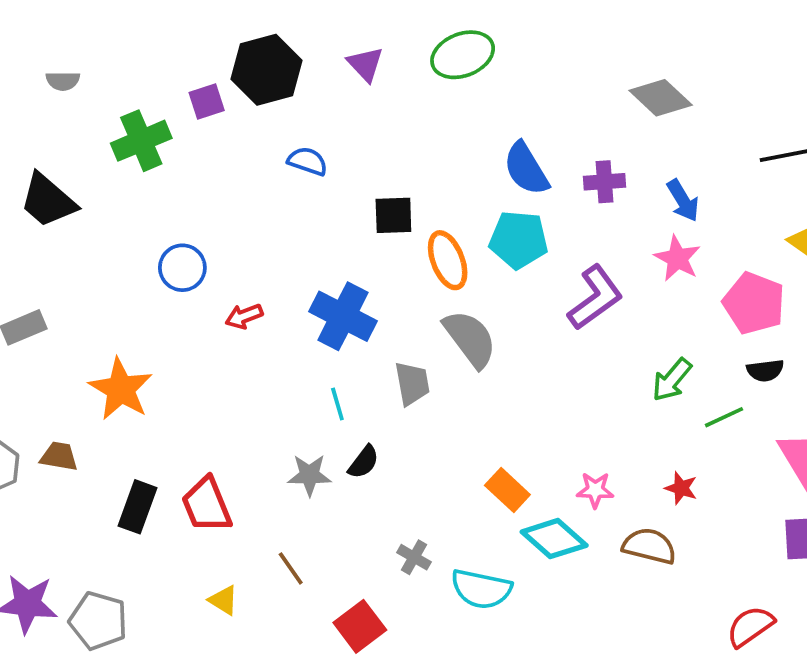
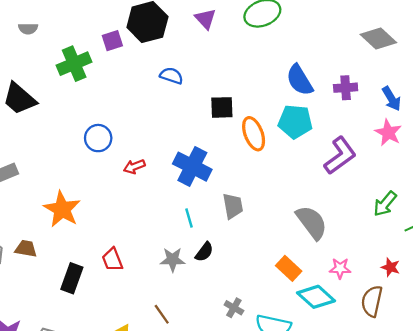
gray semicircle: (470, 339) -> (312, 222), moved
red trapezoid: (207, 505) -> (112, 260), moved, size x0.7
brown semicircle: (649, 546) -> (372, 301), turned -92

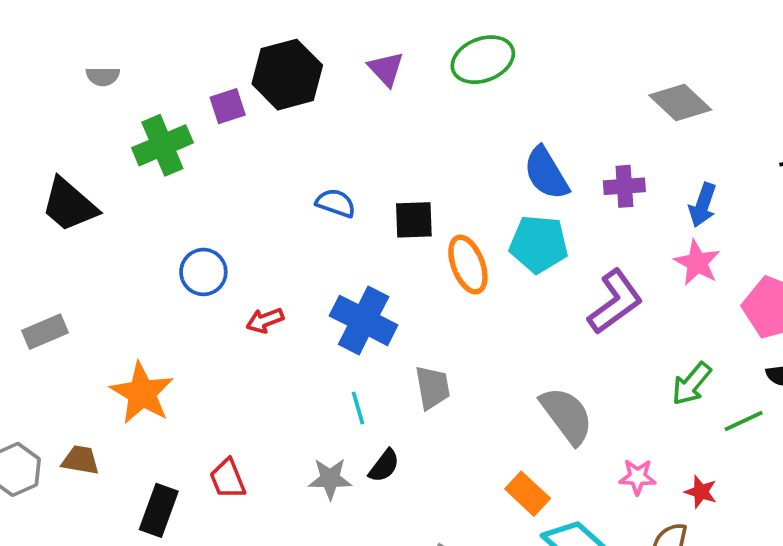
gray semicircle: (28, 29) -> (103, 76), moved
blue semicircle: (171, 76) -> (336, 203), moved
blue arrow: (392, 99) -> (703, 205), turned 50
pink star: (340, 268) -> (637, 477), moved

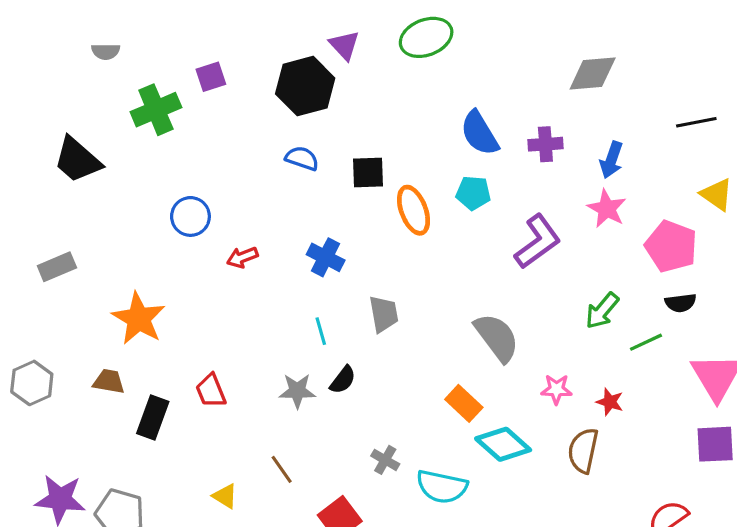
black hexagon: (287, 75) -> (305, 86), moved
gray diamond: (680, 102) -> (593, 74), turned -48
cyan pentagon: (539, 244) -> (473, 193), size x0.7
blue cross: (364, 320) -> (326, 257), size x0.7
brown trapezoid: (80, 460) -> (109, 381), moved

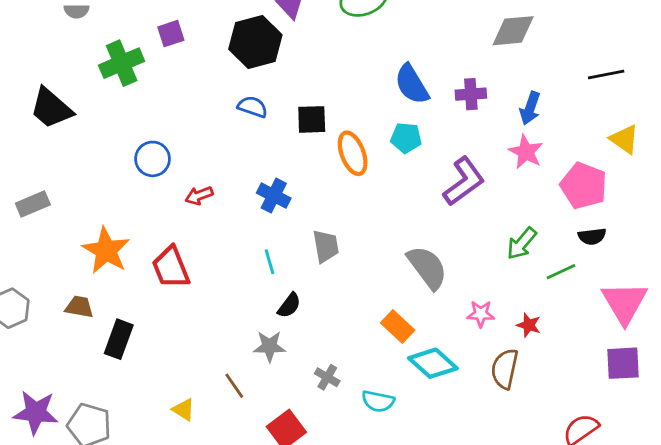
red trapezoid: (211, 391) -> (171, 267), moved, size x1.4
gray star: (297, 391) -> (269, 346), moved
cyan semicircle: (442, 487) -> (378, 401), size x0.7

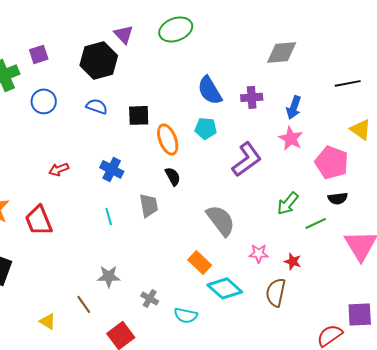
blue circle: (153, 159) -> (44, 101), moved
black semicircle: (289, 305) -> (173, 176), moved, turned -66
purple square: (623, 363) -> (360, 314), moved

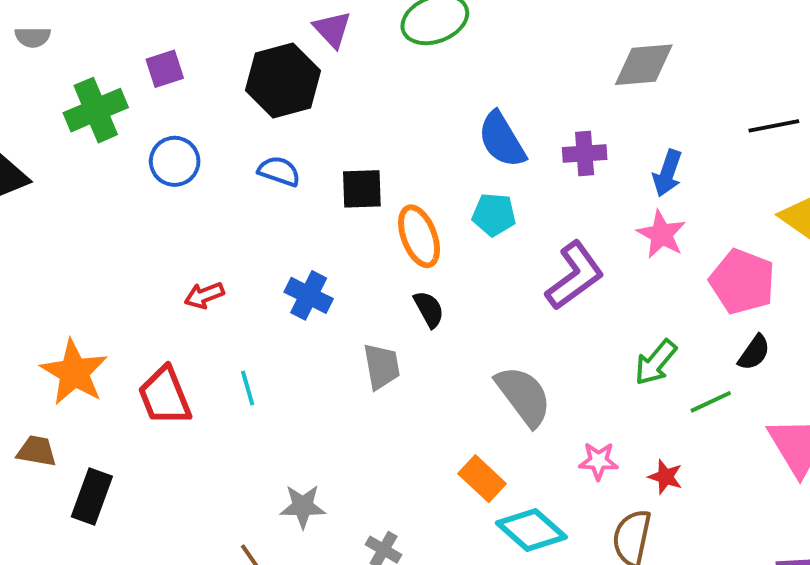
black semicircle: (338, 198) -> (754, 353), turned -48
cyan line: (109, 216) -> (248, 388), moved

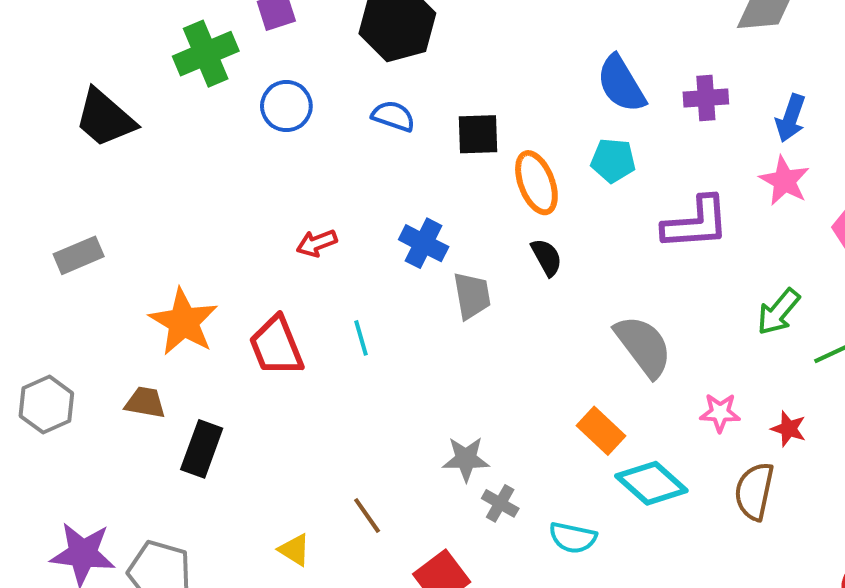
purple L-shape: (575, 276) -> (696, 223), turned 32
gray trapezoid: (382, 366) -> (472, 296), moved
gray star: (303, 506) -> (466, 459), moved

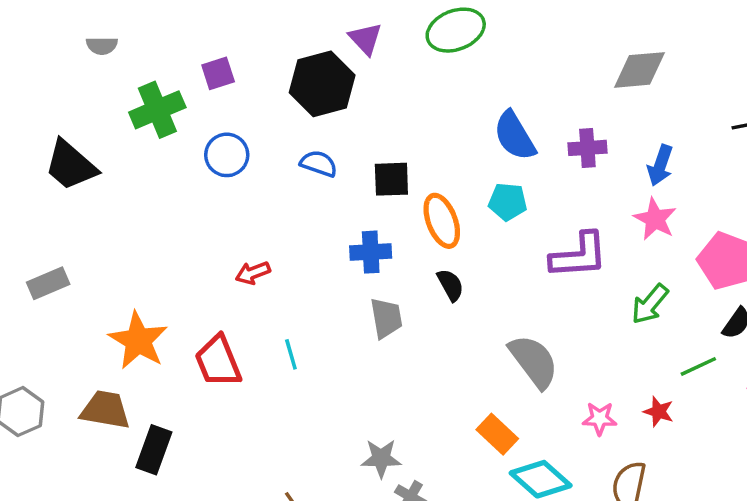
blue cross: (424, 243) -> (371, 252), moved, turned -30
green arrow: (778, 312) -> (650, 304), moved
brown trapezoid: (145, 403) -> (105, 410), size x1.4
red star: (789, 429) -> (659, 412), moved

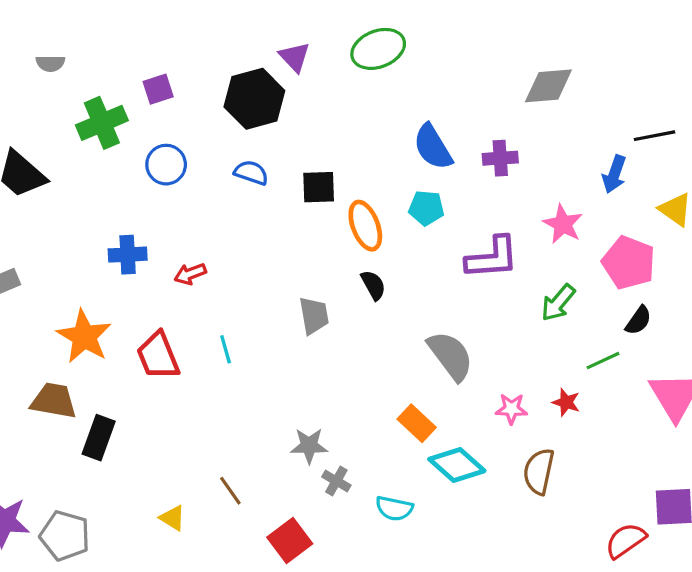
blue arrow: (660, 165) -> (614, 174), moved
blue cross: (371, 252) -> (128, 255), moved

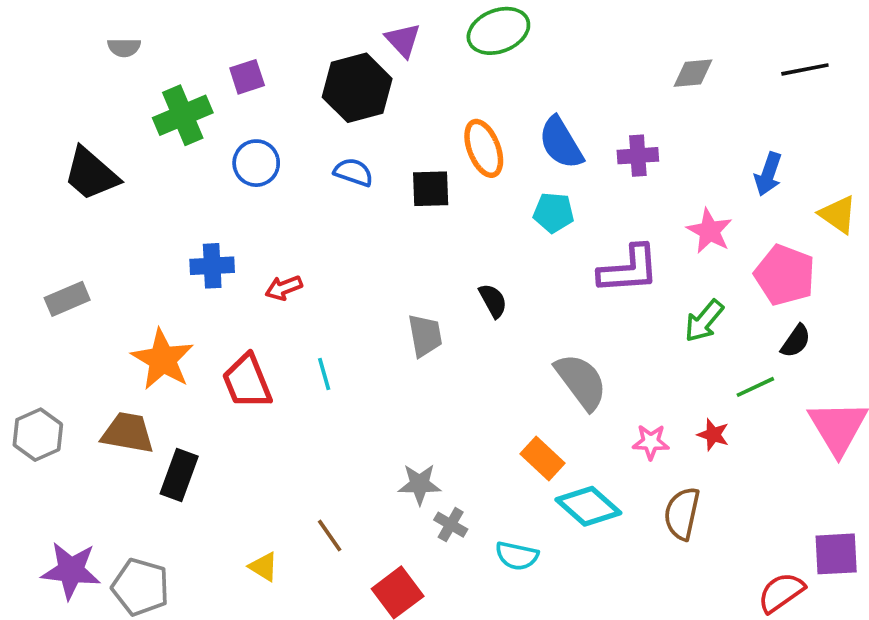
gray diamond: (548, 86) -> (693, 73), size x0.7
black line: (654, 136) -> (805, 69), moved
orange ellipse: (365, 226) -> (484, 148), moved

